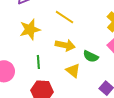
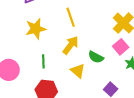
yellow line: (65, 17) -> (71, 17), turned 36
yellow arrow: (65, 45) -> (71, 45), turned -66

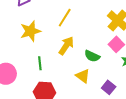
yellow line: (71, 17) -> (65, 18), turned 54
yellow triangle: (78, 71) -> (83, 76), moved

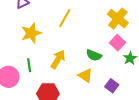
yellow arrow: (66, 46) -> (58, 59), moved
green line: (40, 63) -> (29, 65), moved

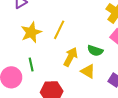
yellow line: (65, 18) -> (59, 30), moved
yellow arrow: (58, 59) -> (71, 57), moved

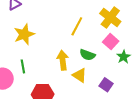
yellow line: (59, 30) -> (77, 26), moved
yellow arrow: (71, 57) -> (63, 60), turned -36

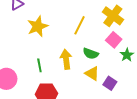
yellow star: (24, 34) -> (38, 26), moved
green line: (23, 66) -> (39, 65), moved
yellow triangle: (80, 75) -> (92, 73), moved

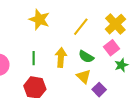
yellow star: (38, 26) -> (39, 19), turned 30

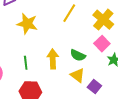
yellow line: (81, 27) -> (69, 13), moved

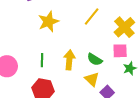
yellow star: (27, 24) -> (48, 22), turned 30
pink square: (102, 44) -> (120, 51), turned 35

